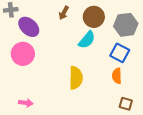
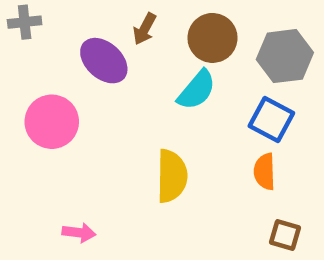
purple ellipse: (29, 27) -> (104, 61), moved
pink arrow: (26, 103) -> (79, 233), moved

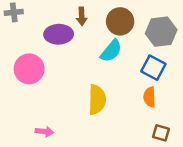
brown arrow: (145, 29) -> (82, 16), turned -30
purple ellipse: (104, 61) -> (59, 34), turned -44

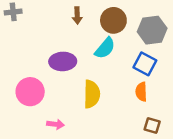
purple ellipse: (59, 34) -> (63, 61), moved
pink circle: (29, 69) -> (30, 92), moved
pink arrow: (44, 132) -> (55, 124), moved

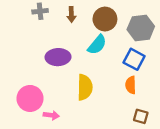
gray cross: (13, 12) -> (40, 11), moved
pink circle: (30, 92) -> (30, 98), moved

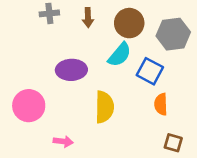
blue square: (134, 59) -> (150, 71), moved
pink circle: (30, 98) -> (29, 106), moved

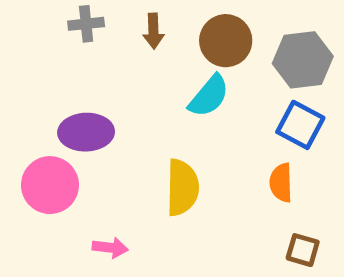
purple ellipse: (71, 70) -> (86, 132), moved
blue square: (150, 71) -> (300, 125), moved

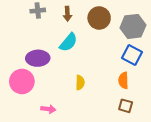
cyan semicircle: (209, 96) -> (68, 42), moved
yellow semicircle: (182, 187) -> (80, 83), size x0.6
brown square: (303, 250) -> (126, 106), moved

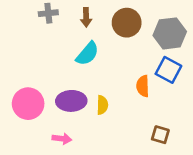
purple ellipse: (38, 58) -> (71, 101), moved
orange semicircle: (123, 80) -> (143, 86), moved

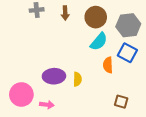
cyan semicircle: (87, 54) -> (99, 42), moved
pink circle: (28, 104) -> (21, 94), moved

